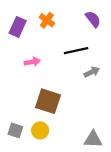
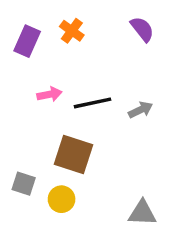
black line: (76, 51) -> (92, 103), moved
gray square: (15, 130) -> (24, 184), moved

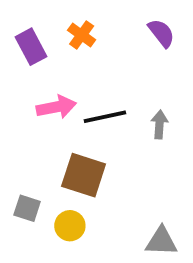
purple rectangle: (27, 41) -> (31, 47), turned -52
pink arrow: (49, 94) -> (56, 107), size x1.4
gray arrow: (141, 110) -> (159, 125), turned -60

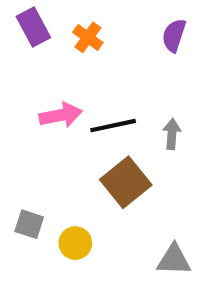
purple semicircle: (161, 33) -> (174, 35), turned -124
purple rectangle: (31, 47) -> (33, 27), moved
brown square: (84, 175) -> (126, 182), moved, turned 33

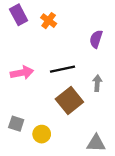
purple semicircle: (174, 35) -> (96, 39), moved
pink arrow: (61, 115) -> (22, 73), moved
gray arrow: (172, 134) -> (97, 83), moved

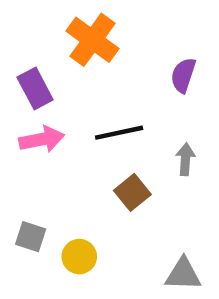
purple rectangle: (19, 15) -> (35, 88), moved
orange cross: (49, 21) -> (93, 40), size x1.6
brown square: (69, 100) -> (132, 192), size x0.7

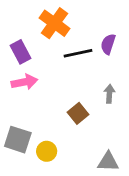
black line: (119, 133) -> (78, 53), moved
gray square: (31, 237) -> (18, 140), size x1.5

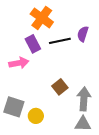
purple rectangle: (20, 52) -> (33, 44), moved
gray arrow: (109, 94) -> (84, 99), moved, size x1.6

